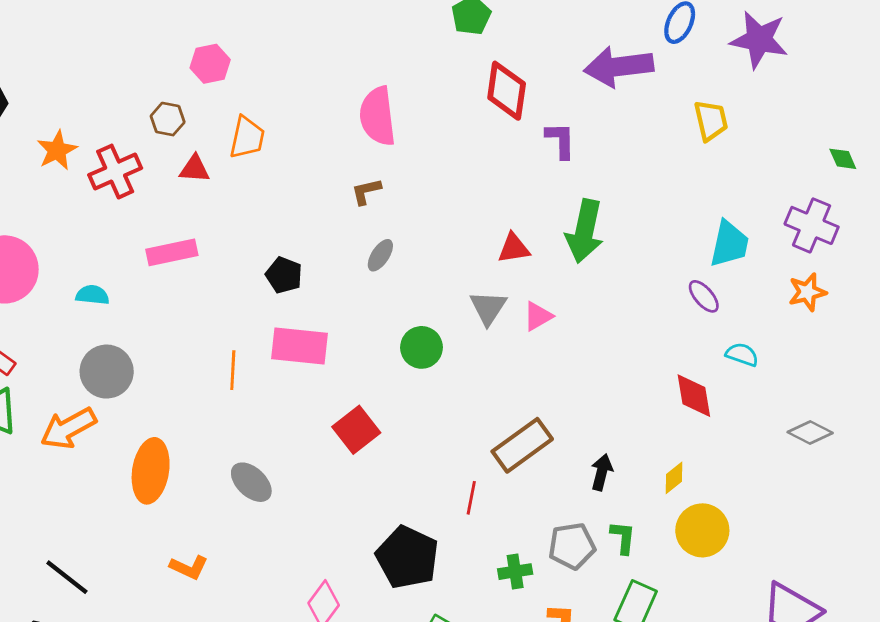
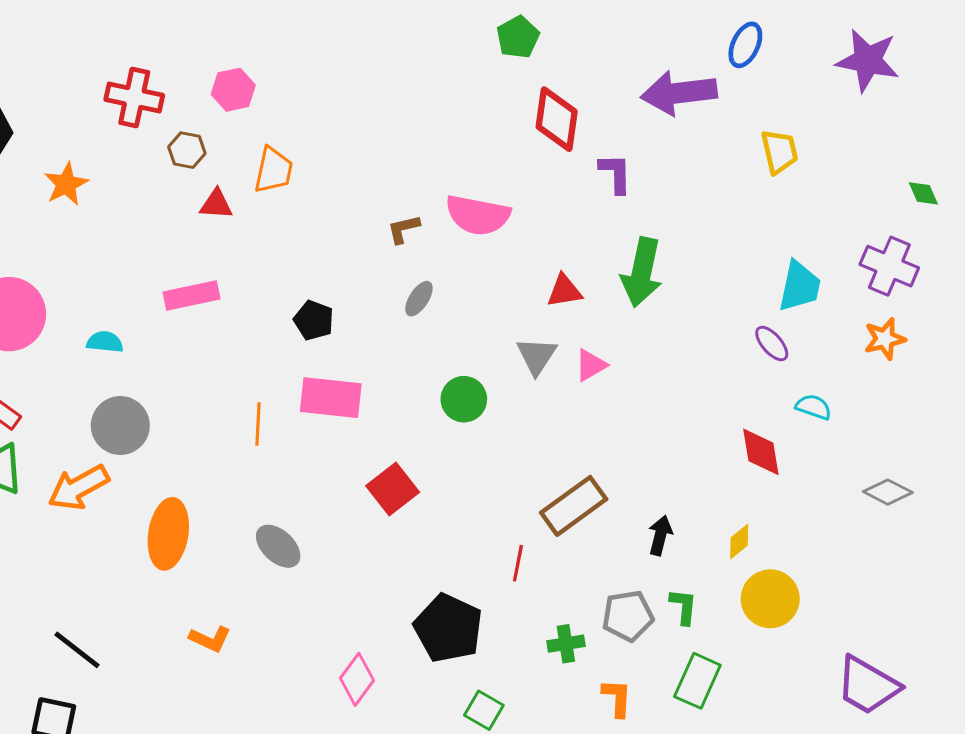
purple star: (759, 40) -> (868, 60), moved
pink semicircle: (378, 116) -> (478, 215), moved, turned -72
red cross: (115, 172) -> (134, 97), moved, turned 36

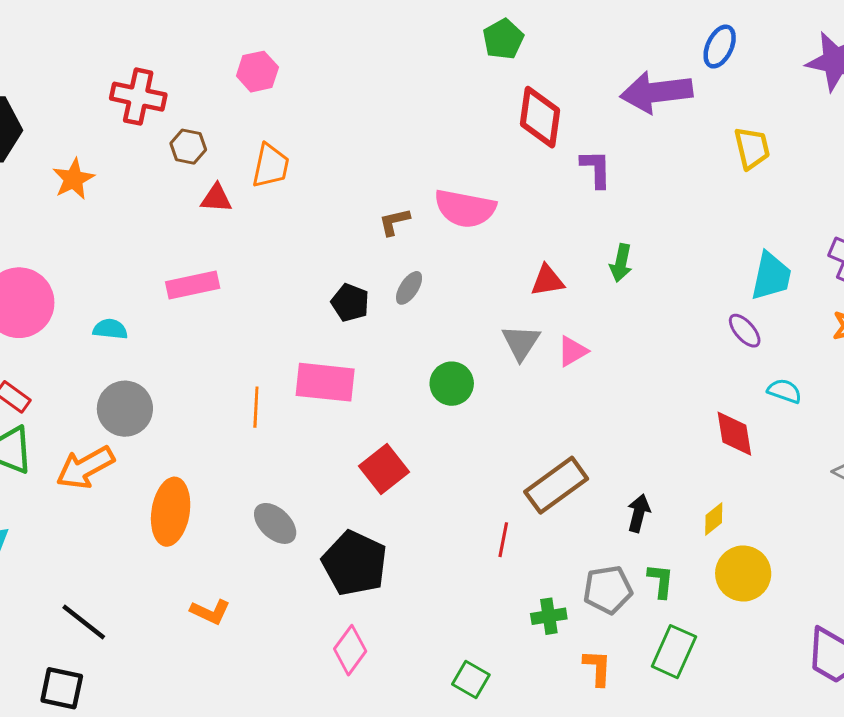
pink hexagon: (233, 90) -> (257, 72), moved
green arrow: (642, 272) -> (621, 263), size x0.6
black pentagon: (314, 320) -> (350, 303), moved
black pentagon: (448, 628) -> (355, 563), moved

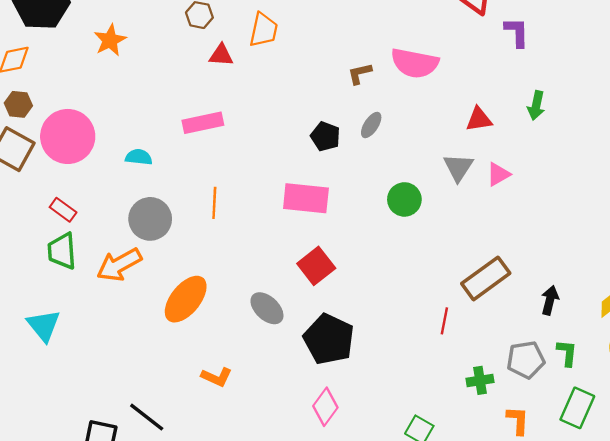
orange line: (256, 407) -> (214, 203), moved
red square: (384, 469) -> (316, 266), moved
orange ellipse: (171, 512) -> (186, 299), turned 30
black line: (84, 622) -> (147, 417), moved

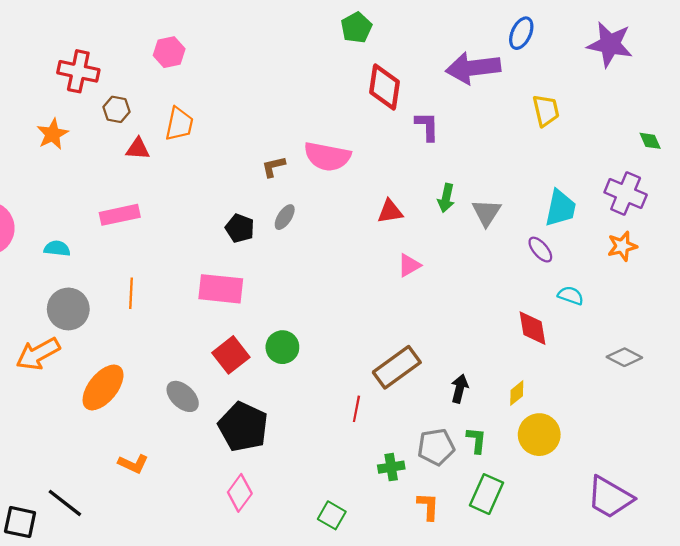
orange star: (110, 40) -> (53, 134), moved
gray triangle: (458, 167) -> (486, 213), moved
green circle: (404, 199) -> (282, 347), moved

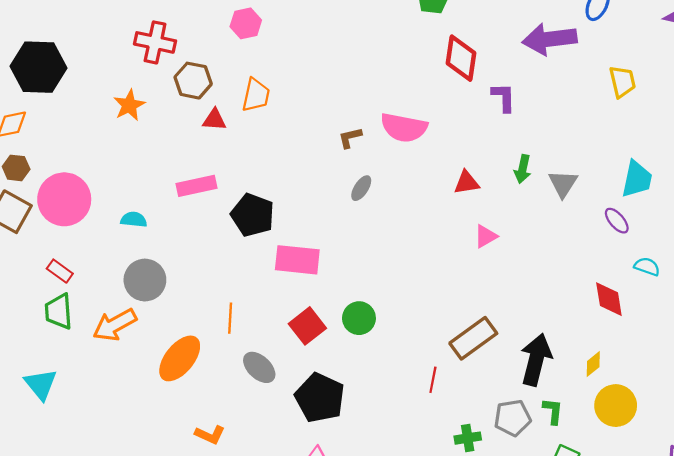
brown hexagon: (116, 109) -> (193, 81), size x1.4
black pentagon: (240, 228) -> (253, 215), moved, size x1.5
orange line: (131, 293) -> (230, 318), moved
black arrow: (460, 389) -> (536, 360), size x1.8

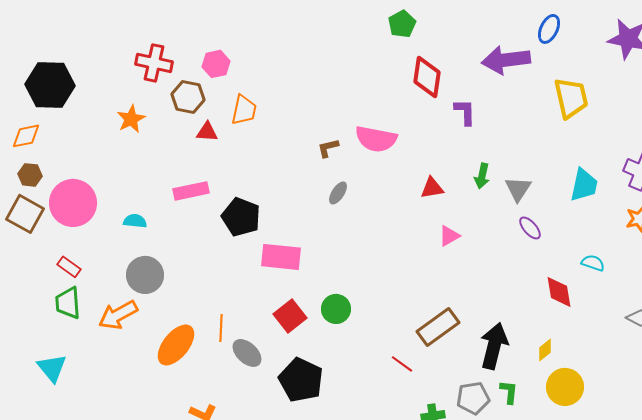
pink hexagon: (246, 23) -> (216, 64), moved
yellow trapezoid: (622, 82) -> (571, 98), size x1.4
purple ellipse: (617, 221) -> (530, 228), moved
orange line: (230, 318) -> (221, 328), moved
red line: (433, 380) -> (402, 364), turned -65

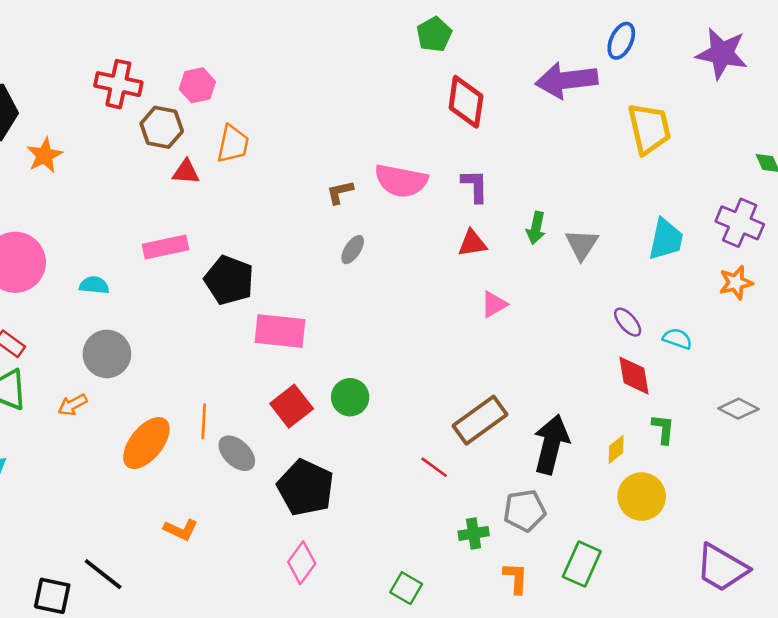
purple L-shape: (465, 112) -> (475, 186), moved
orange star: (131, 119) -> (45, 155), moved
purple ellipse: (530, 228) -> (628, 322), moved
orange arrow: (118, 315) -> (73, 405), size x0.6
green L-shape: (509, 392) -> (663, 429), moved

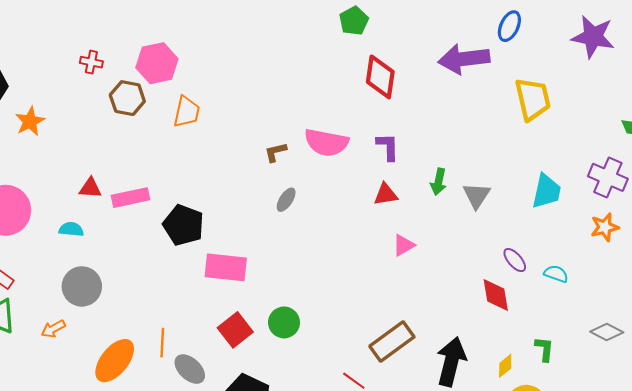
red cross: (118, 84) -> (91, 62), size x0.6
pink hexagon: (197, 85) -> (157, 63), size x1.4
red triangle: (186, 172) -> (90, 188), moved
red diamond: (634, 376) -> (496, 295), moved

